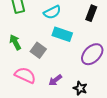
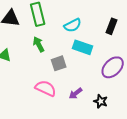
green arrow: (15, 42) -> (39, 44), moved
gray square: (38, 50) -> (59, 63), turned 35

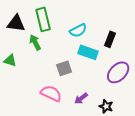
black rectangle: (112, 26) -> (110, 39), moved
green arrow: (39, 44) -> (35, 42), moved

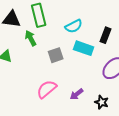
gray square: (64, 68) -> (56, 55), moved
pink semicircle: (51, 93) -> (47, 89), turned -65

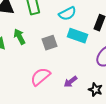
green arrow: (31, 38) -> (19, 37), moved

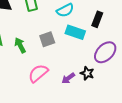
green arrow: (19, 37) -> (20, 45), moved
black star: (95, 90) -> (87, 73), moved

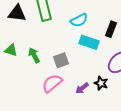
gray square: (47, 39) -> (61, 60), moved

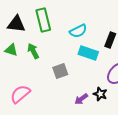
green triangle: (11, 50) -> (11, 50), moved
green arrow: (34, 55) -> (33, 51), moved
pink semicircle: (52, 83) -> (20, 94), moved

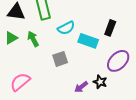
cyan semicircle: (78, 31) -> (66, 28), moved
green triangle: (11, 50) -> (11, 38), turned -48

